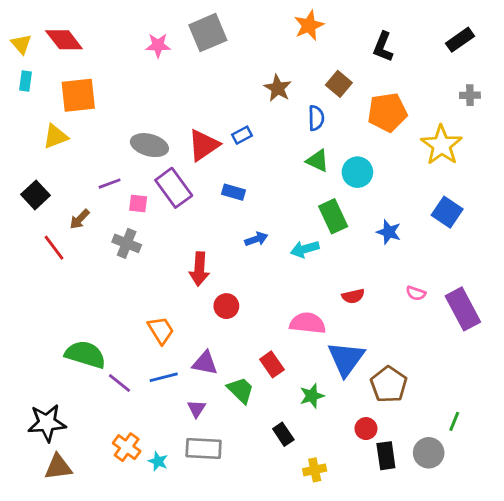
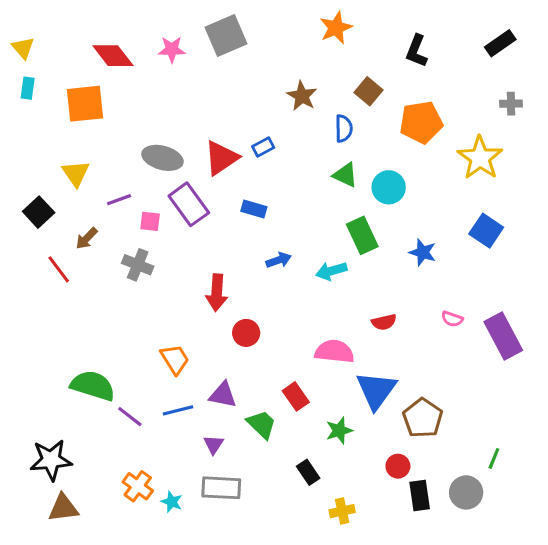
red diamond: (64, 40) -> (113, 56), moved
yellow triangle: (55, 137) -> (76, 173), moved, turned -44

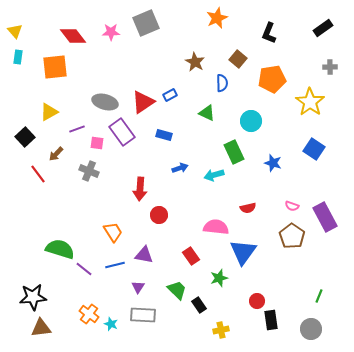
yellow triangle: (76, 173) -> (49, 112), turned 36
green triangle: (345, 175) -> (207, 113), moved
brown pentagon: (423, 418) -> (292, 236), moved
green trapezoid: (262, 424) -> (177, 290), moved
gray circle: (466, 492) -> (311, 329), moved

